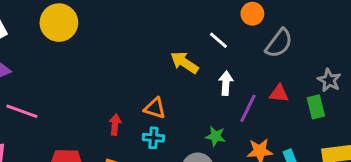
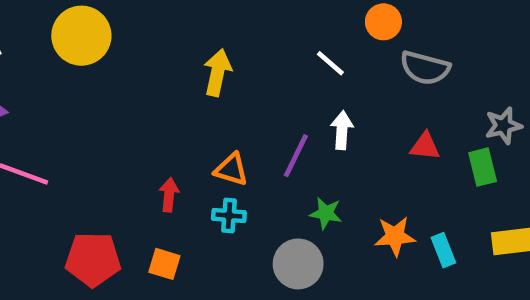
gray semicircle: (279, 43) -> (425, 68), turned 68
yellow arrow: (184, 62) -> (217, 73), moved, turned 68
gray star: (329, 80) -> (503, 126), turned 30
purple line: (248, 108) -> (296, 156), moved

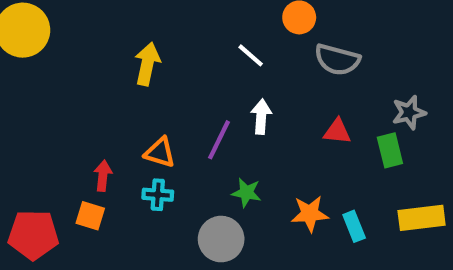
orange square: (164, 264) -> (90, 216), moved

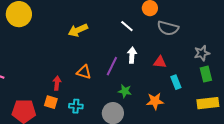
yellow arrow: (147, 64) -> (78, 30), turned -126
red triangle: (337, 131) -> (160, 62), moved
green rectangle: (390, 150) -> (206, 74), moved
cyan cross: (158, 195) -> (76, 106), moved
cyan rectangle: (354, 226) -> (176, 82), moved

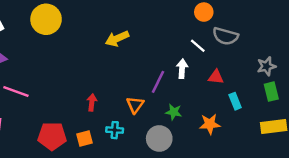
white line: (127, 26) -> (198, 46), moved
orange triangle: (84, 72) -> (135, 105), moved, turned 49
orange square: (51, 102) -> (85, 138), moved, turned -32

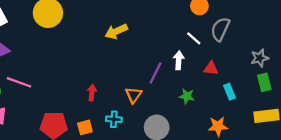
gray semicircle: (225, 36) -> (220, 29), turned 100
green star: (174, 112) -> (187, 96), moved
orange star: (210, 124) -> (218, 126), moved

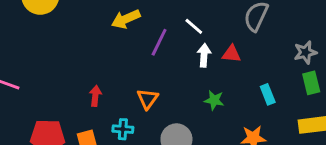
white line: (194, 38) -> (194, 26), moved
red triangle: (211, 68) -> (232, 54), moved
purple line: (155, 73) -> (159, 42), moved

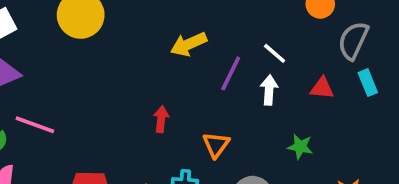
white arrow: (204, 55) -> (269, 90), moved
cyan rectangle: (268, 94) -> (368, 83), moved
red arrow: (95, 96) -> (161, 119), moved

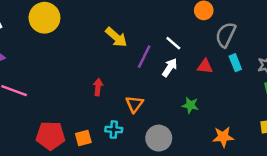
yellow arrow: (189, 44) -> (116, 37), turned -115
white arrow: (269, 90) -> (170, 68), turned 30

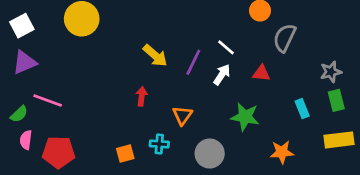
yellow arrow: (116, 37) -> (155, 56), moved
cyan rectangle: (235, 63) -> (302, 109), moved
green star: (190, 105) -> (245, 117), size x1.5
red pentagon: (51, 136) -> (59, 152), moved

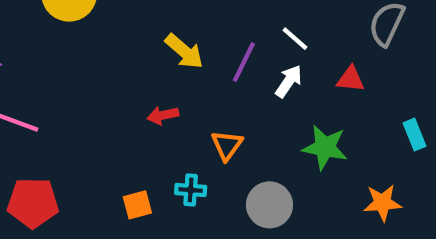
red arrow: (142, 96) -> (163, 115), turned -108

